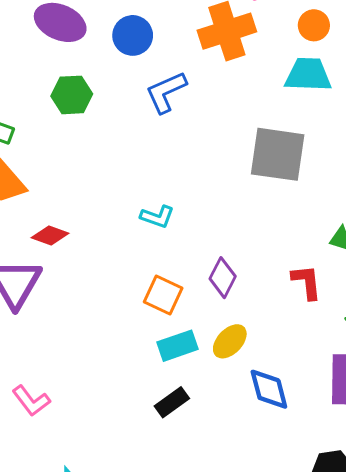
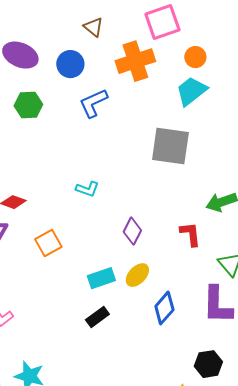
cyan trapezoid: (308, 75) -> (191, 91), turned -40
orange square: (163, 295) -> (48, 243), moved, turned 36
blue diamond: (269, 389) -> (164, 308), turned 56

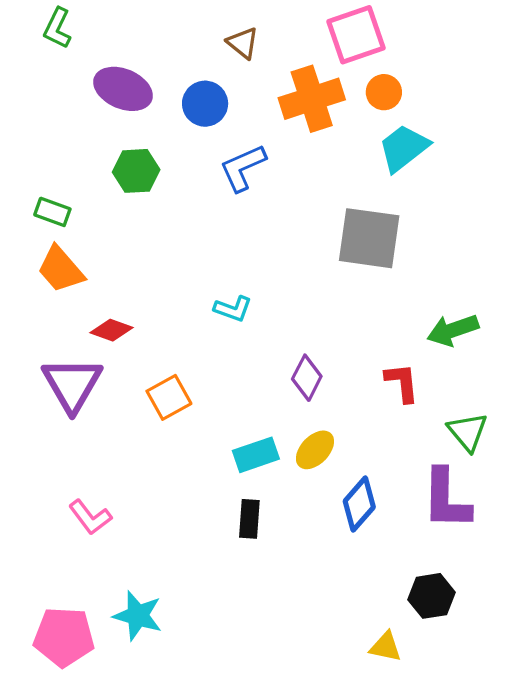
orange circle: (195, 57) -> (384, 92), moved
black rectangle: (97, 317) -> (249, 519), turned -50

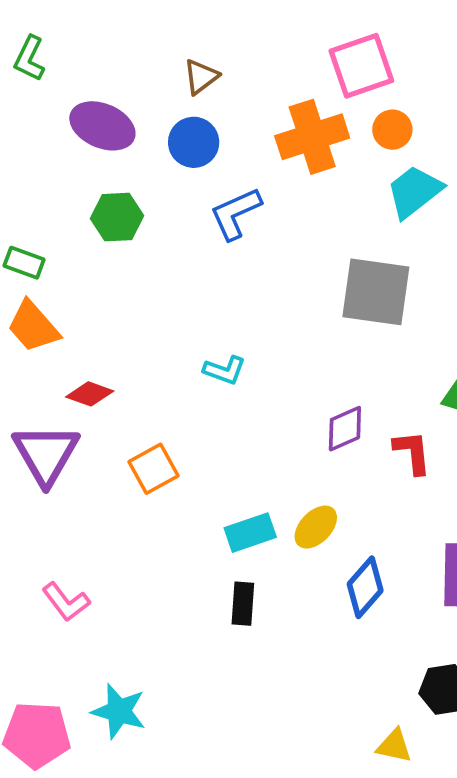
brown triangle: (243, 43) -> (201, 77), moved, turned 44
purple diamond: (307, 378) -> (345, 429), moved, turned 39

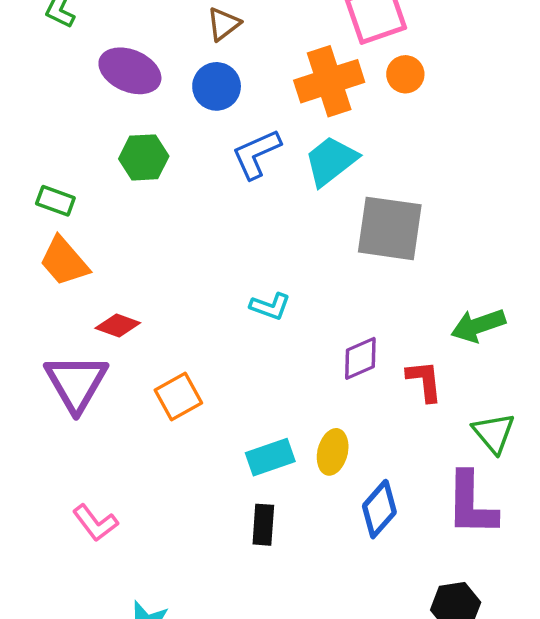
cyan trapezoid: (414, 192) -> (331, 161), moved
cyan L-shape: (225, 370) -> (270, 306), moved
yellow ellipse: (316, 527) -> (333, 452), turned -30

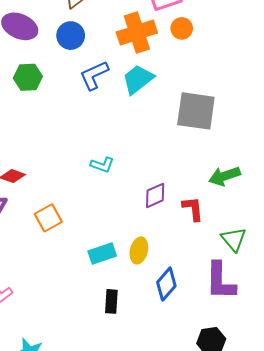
gray square: (390, 228) -> (196, 111), moved
black rectangle: (263, 525) -> (111, 301), moved

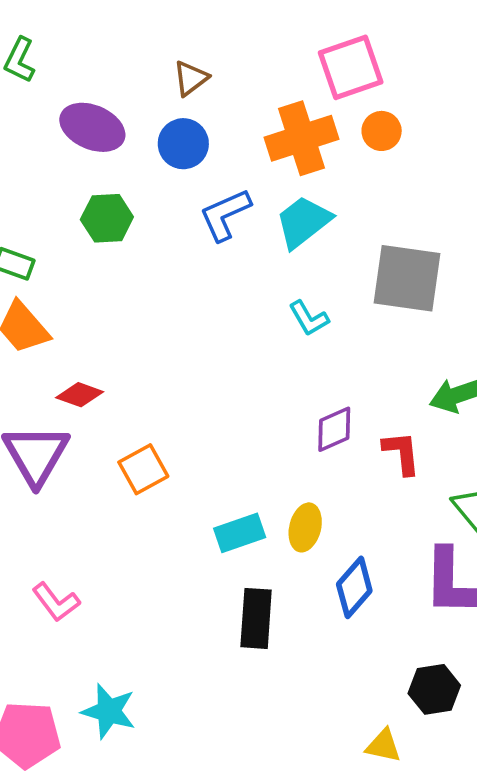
cyan L-shape: (102, 165) -> (309, 318), moved, turned 40
black rectangle: (111, 301) -> (256, 618), size x1.4

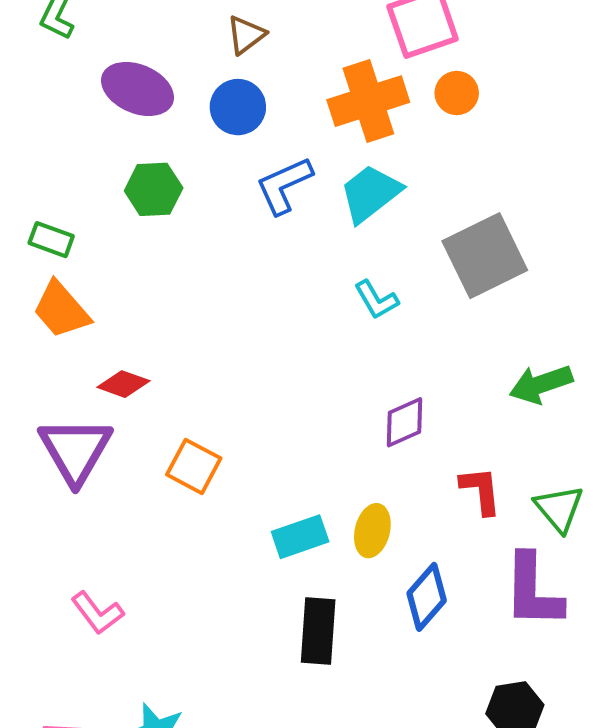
gray square: (407, 278) -> (485, 256), turned -34
red L-shape: (402, 453) -> (481, 490), moved
orange square: (143, 469) -> (194, 466), turned -33

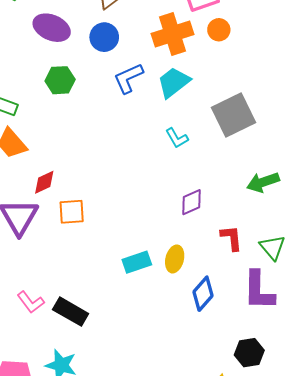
red diamond: (123, 384) -> (44, 182), turned -45
orange square: (194, 466) -> (72, 212), moved, turned -32
black rectangle: (318, 631) -> (71, 312), moved, turned -64

